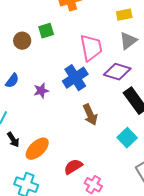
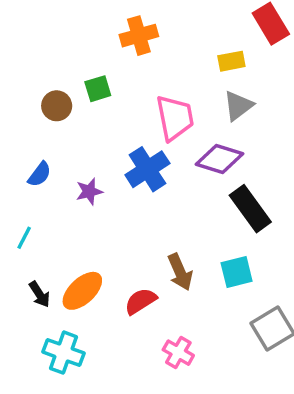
brown arrow: (90, 115) -> (180, 272), moved
cyan square: (127, 138) -> (237, 272), turned 30
black arrow: (13, 140) -> (40, 294), moved
red semicircle: (73, 167) -> (141, 301), moved

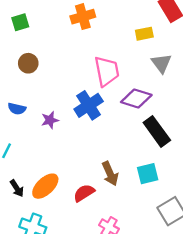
green square: (98, 89) -> (20, 22), moved
gray triangle: (238, 106) -> (161, 63), moved, turned -30
blue semicircle: (40, 174) -> (17, 109), turned 66

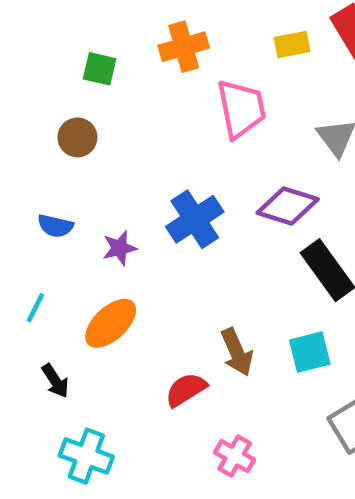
green square: (20, 22) -> (100, 69), moved, turned 30
yellow rectangle: (144, 34) -> (292, 44), moved
pink trapezoid: (107, 71) -> (241, 109), moved
orange ellipse: (45, 186) -> (111, 323), moved

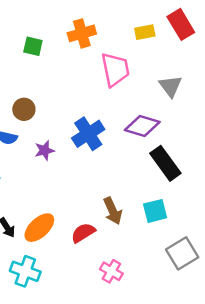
brown circle: (77, 137) -> (24, 109), moved
orange ellipse: (111, 323) -> (39, 228), moved

